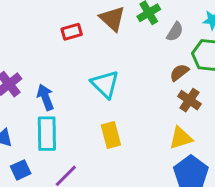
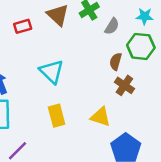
brown semicircle: (179, 72) -> (116, 62), turned -36
yellow triangle: (181, 138) -> (101, 117), moved, turned 35

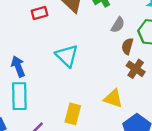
gray semicircle: (112, 26) -> (118, 25), moved
yellow rectangle: (57, 116) -> (73, 114), moved, turned 30

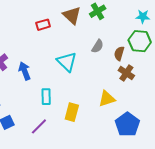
gray semicircle: (118, 25) -> (98, 46), moved
cyan rectangle: (19, 96) -> (46, 97), moved, size x0.7
yellow triangle: (113, 98) -> (107, 99), turned -36

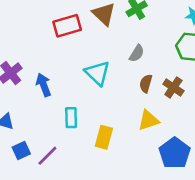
red rectangle: (43, 25) -> (67, 26), size x1.5
brown semicircle: (119, 53) -> (146, 84), moved
purple line: (39, 126) -> (47, 156), moved

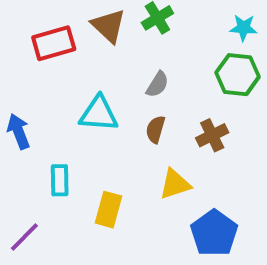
cyan triangle: (97, 73) -> (99, 114), turned -40
brown semicircle: (146, 84) -> (155, 129), moved
brown cross: (173, 87) -> (212, 135), turned 30

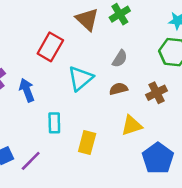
red rectangle: (54, 43) -> (50, 47), moved, turned -44
cyan triangle: (99, 114) -> (81, 78), turned -44
brown semicircle: (155, 129) -> (119, 89), turned 60

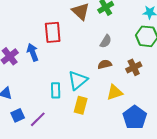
red rectangle: (50, 47) -> (53, 32), turned -35
cyan triangle: (81, 78) -> (78, 80), moved
blue arrow: (27, 90) -> (33, 52), moved

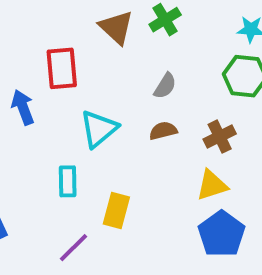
cyan triangle: (78, 80) -> (99, 129), moved
yellow triangle: (115, 92) -> (212, 185), moved
purple line: (38, 119) -> (73, 248), moved

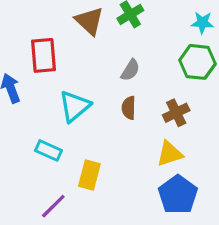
brown semicircle: (163, 131) -> (129, 108), turned -75
cyan rectangle: (68, 181) -> (48, 150), turned -65

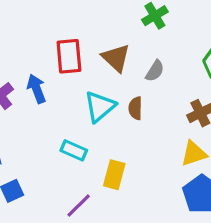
brown triangle: (89, 21) -> (116, 58), moved
brown semicircle: (129, 108) -> (135, 108), moved

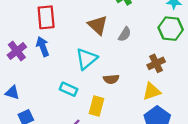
red rectangle: (69, 56) -> (46, 17), moved
brown semicircle: (135, 108) -> (111, 79), moved, turned -96

